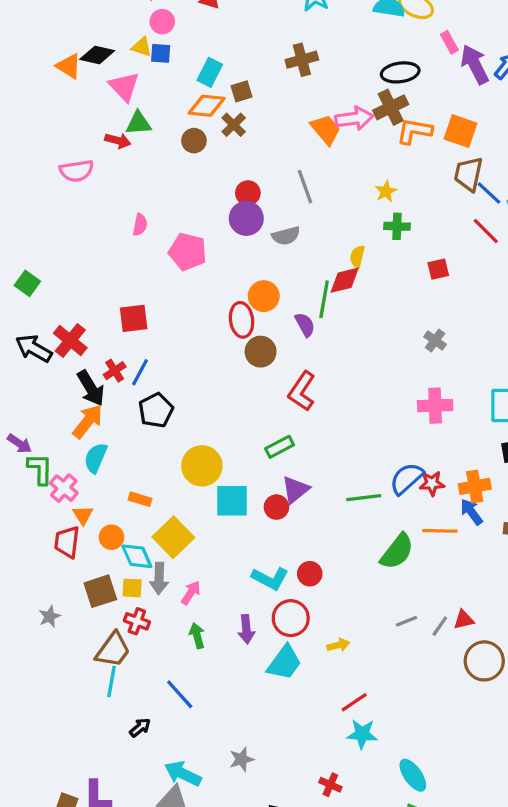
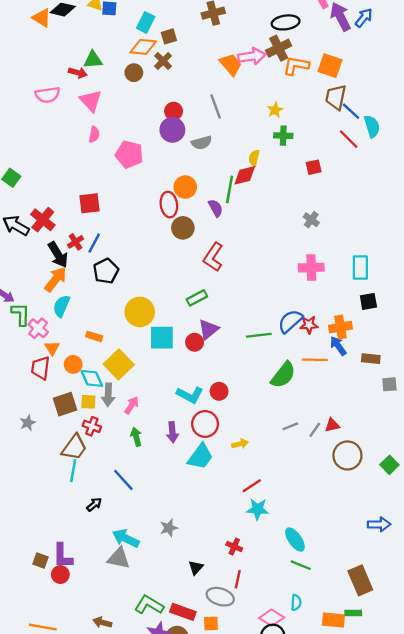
pink triangle: (124, 87) -> (91, 101), moved

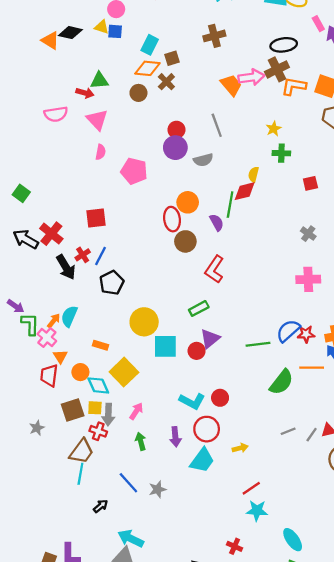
orange arrow: (56, 279) -> (54, 321), moved, size x0.6
gray arrow: (108, 395) -> (108, 415), moved
gray star: (169, 528) -> (157, 489), moved

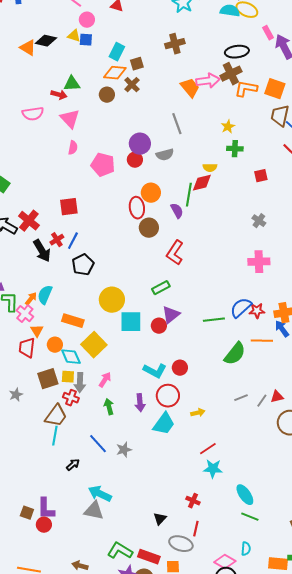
red circle: (176, 130) -> (135, 160), moved
yellow semicircle: (254, 174) -> (210, 168), turned -104
orange rectangle: (101, 345) -> (73, 321), size x1.5

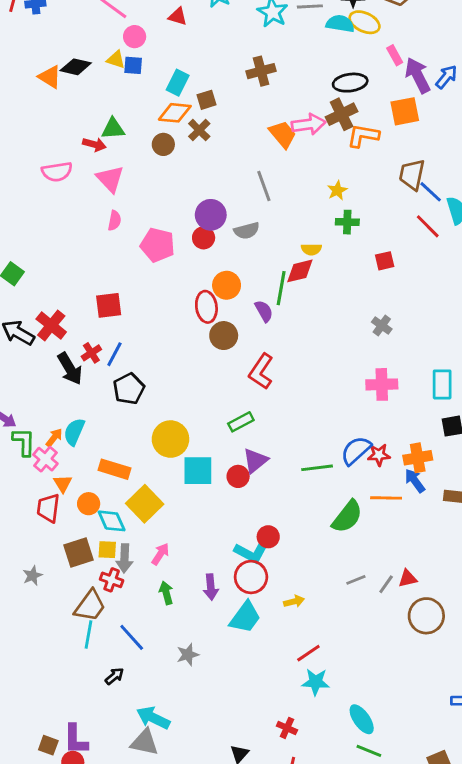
orange square: (275, 89) -> (405, 111), moved, turned -30
cyan L-shape: (155, 371) -> (251, 553), moved
blue line: (98, 444) -> (132, 637), moved

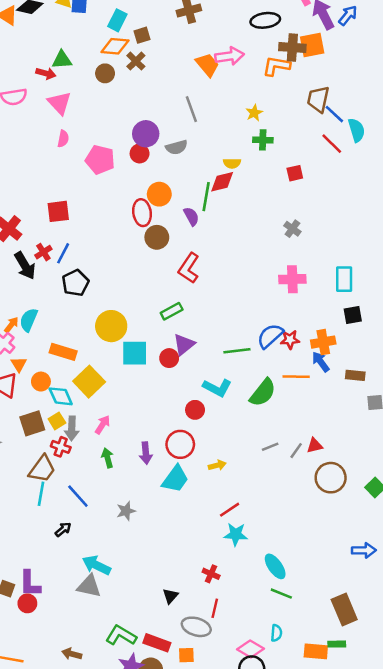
brown cross: (342, 114) -> (292, 47), moved, turned 30
yellow square: (107, 550) -> (57, 421), turned -35
cyan L-shape: (251, 553) -> (217, 388), moved

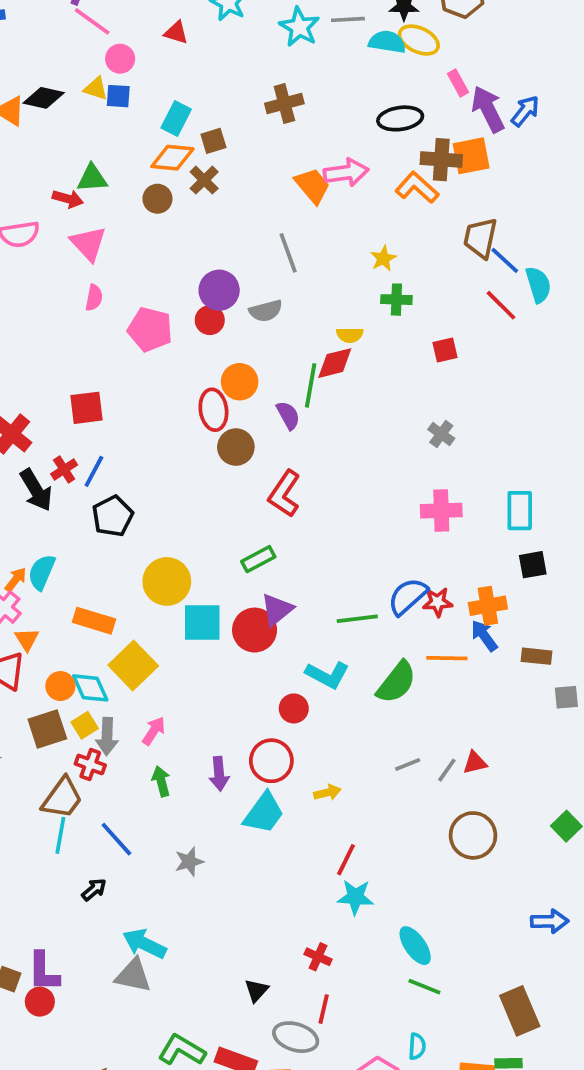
orange L-shape: (276, 66) -> (417, 188), turned 32
red circle: (169, 358) -> (255, 630), size x1.5
orange circle: (41, 382) -> (60, 686), moved
brown circle: (331, 478) -> (473, 835), moved
red line: (230, 510) -> (346, 860), turned -30

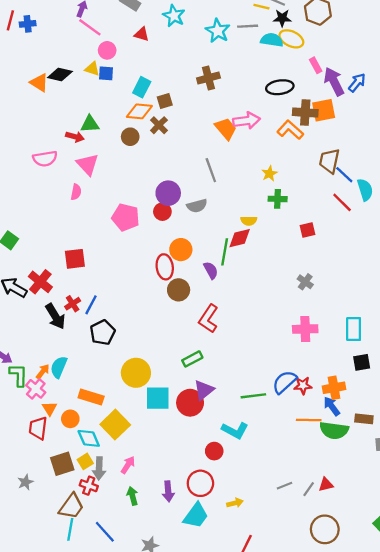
pink semicircle: (94, 298) -> (76, 192), moved
red square: (87, 408) -> (75, 259), moved
green semicircle: (396, 682) -> (334, 430), moved, turned 60
orange circle: (60, 686) -> (70, 419), moved

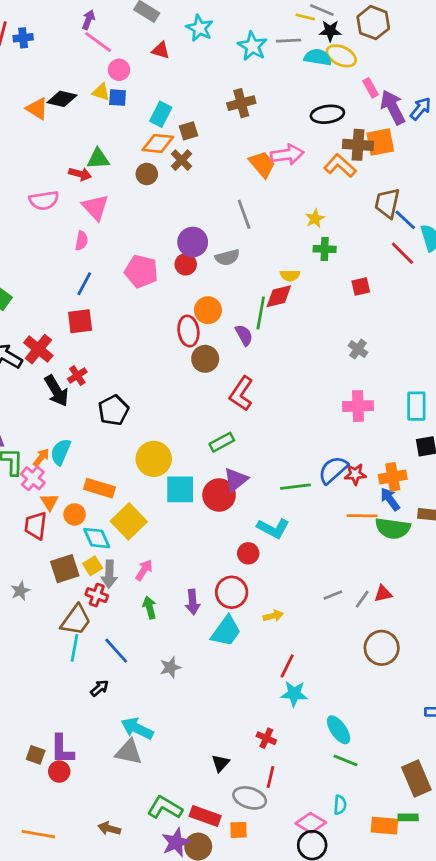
blue line: (91, 305) -> (84, 284), moved

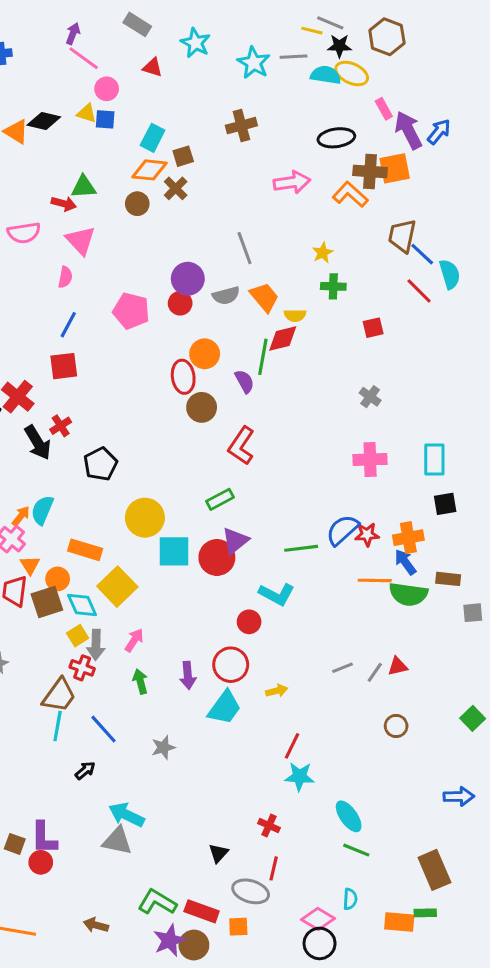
orange trapezoid: (262, 164) -> (264, 297), moved
brown square: (65, 569) -> (47, 602), moved
brown circle: (382, 648) -> (396, 726), size x0.6

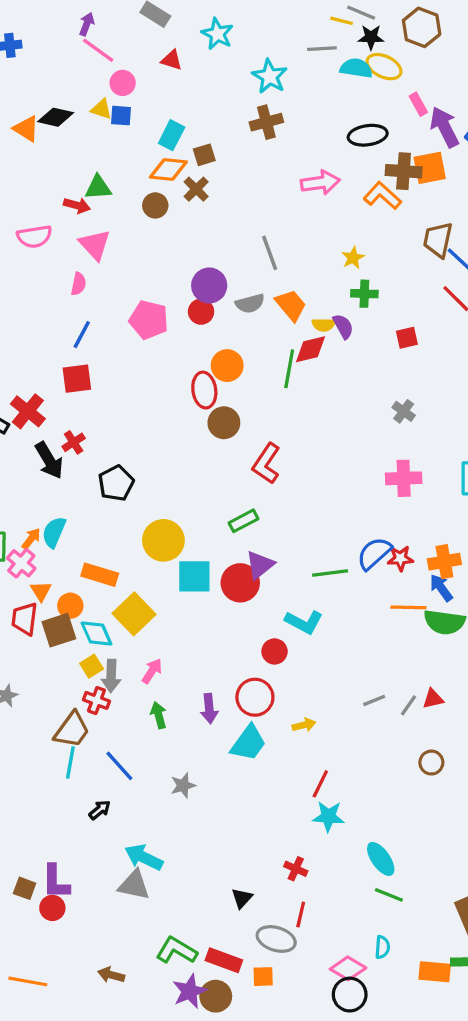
cyan star: (254, 63) -> (270, 76), moved
purple semicircle: (244, 381) -> (343, 326), moved

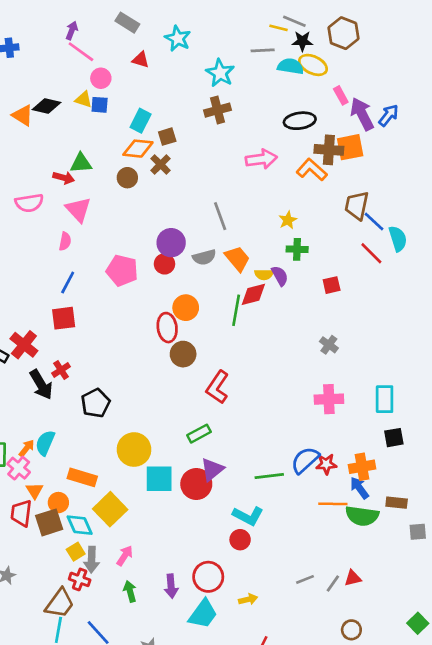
red circle: (275, 651) -> (240, 540), moved

